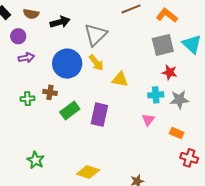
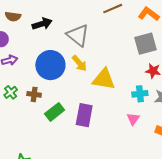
gray triangle: (95, 35) -> (78, 35), turned -35
yellow triangle: (120, 79) -> (104, 79), size x1.4
green cross: (27, 99) -> (11, 92), moved, turned -32

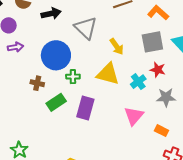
yellow arrow: (79, 63) -> (117, 47), moved
green cross: (11, 92) -> (73, 77), moved, turned 32
cyan cross: (140, 94) -> (138, 82), moved, turned -35
pink triangle: (133, 119) -> (134, 116), size x1.5

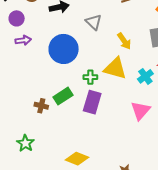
gray triangle: (86, 28) -> (94, 22), size x0.7
green cross: (73, 77) -> (90, 77), moved
brown cross: (37, 83) -> (41, 106), moved

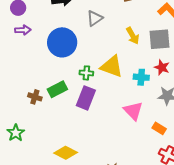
gray triangle: (94, 22) -> (95, 18), turned 36
yellow arrow: (124, 41) -> (133, 36), moved
cyan cross: (145, 76) -> (141, 77), turned 35
pink triangle: (140, 111) -> (133, 111), turned -30

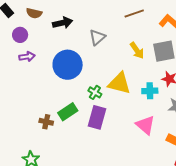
green cross: (86, 73) -> (95, 92), turned 32

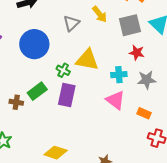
gray triangle: (97, 37) -> (71, 23), moved
yellow arrow: (137, 50) -> (100, 14), moved
cyan cross: (150, 91) -> (119, 75), moved

